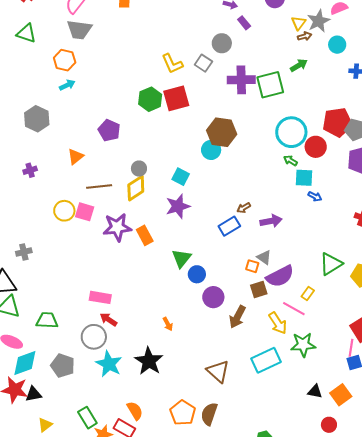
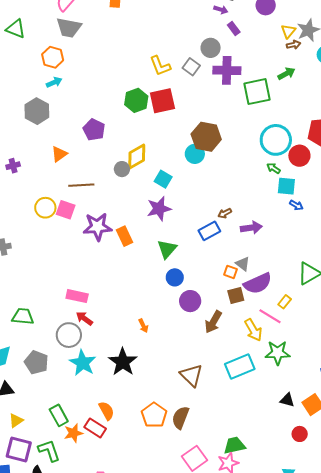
purple cross: (241, 80) -> (227, 70), moved
gray hexagon: (37, 119) -> (37, 111), moved
yellow diamond: (136, 188) -> (137, 157), moved
green triangle: (181, 258) -> (167, 249), moved

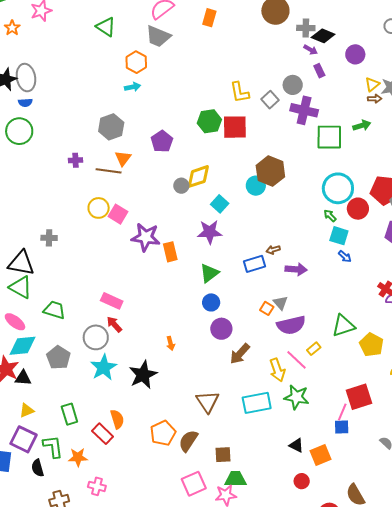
gray hexagon: (37, 111) -> (111, 127), moved
orange triangle: (59, 154) -> (123, 158), turned -30
brown line: (81, 185) -> (109, 171), moved
brown square: (236, 296) -> (223, 455), moved
orange star: (73, 433) -> (78, 457), moved

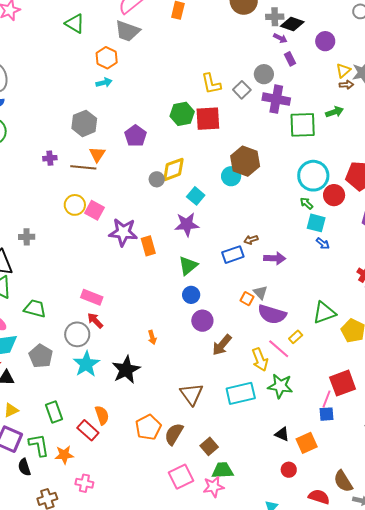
purple semicircle: (291, 325) -> (272, 314), turned 32
brown square: (223, 455) -> (209, 446), turned -36

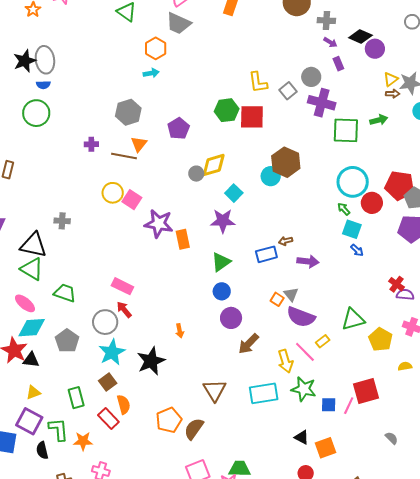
black diamond: (292, 24) -> (360, 37), moved
blue square: (327, 414) -> (329, 405), moved
brown square: (209, 446) -> (108, 382), moved

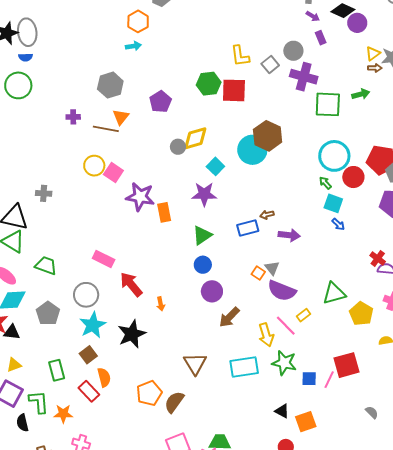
cyan circle: (271, 176) -> (252, 150), size x1.5
red arrow: (124, 310) -> (131, 284), moved, size x1.5

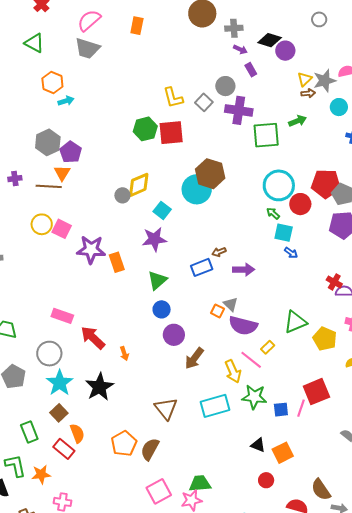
orange hexagon: (138, 21) -> (52, 83), moved
purple pentagon: (160, 102) -> (71, 152), moved

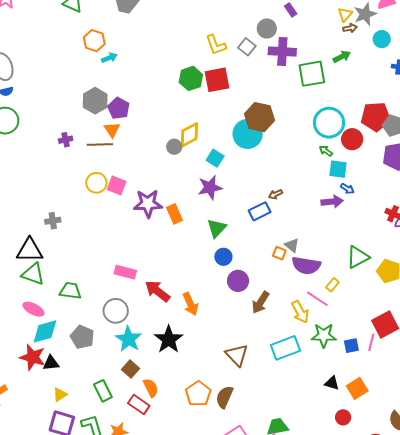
purple arrow: (244, 270) -> (332, 202), moved
orange arrow: (124, 353) -> (190, 304), size x1.6

